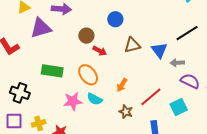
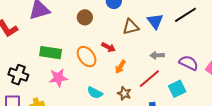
blue triangle: (159, 50) -> (155, 21), moved
red arrow: (100, 51) -> (108, 47), moved
gray arrow: (177, 63) -> (157, 55), moved
cyan semicircle: (95, 99) -> (95, 93), moved
pink star: (73, 101) -> (58, 78), moved

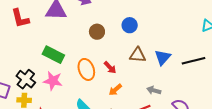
black cross: (18, 75) -> (26, 79), moved

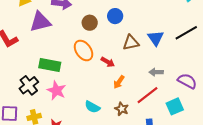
brown circle: (97, 32) -> (90, 23), moved
orange ellipse: (86, 69) -> (83, 50), moved
black cross: (26, 79) -> (29, 85), moved, turned 30
pink star: (53, 81) -> (56, 90), turned 30

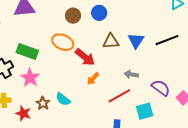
orange ellipse: (83, 50) -> (63, 42), turned -40
red arrow: (108, 62) -> (85, 57), size x1.5
brown star: (122, 109) -> (43, 103), moved

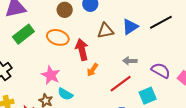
blue triangle: (136, 41) -> (130, 27), turned 30
green rectangle: (27, 51) -> (23, 34), moved, turned -50
red arrow: (85, 57) -> (82, 50), turned -135
pink star: (30, 78) -> (51, 75), moved

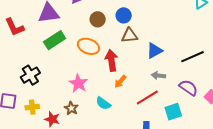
black line: (161, 22) -> (192, 57), moved
blue triangle: (130, 27) -> (154, 51), moved
brown triangle: (105, 31) -> (130, 35), moved
cyan semicircle: (65, 94) -> (103, 103), moved

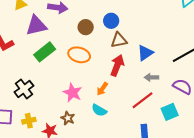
red arrow: (111, 60) -> (117, 65), moved, turned 35
orange arrow: (120, 81) -> (102, 89), moved

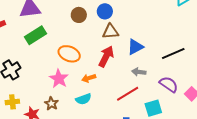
orange ellipse: (79, 55) -> (69, 54), moved
orange arrow: (102, 89) -> (89, 78), turned 32
cyan semicircle: (99, 110) -> (83, 99), turned -56

